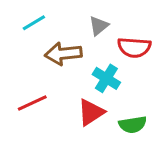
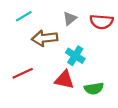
red semicircle: (134, 47) -> (102, 22), moved
red triangle: (91, 112) -> (64, 80), turned 45

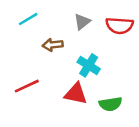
brown arrow: (45, 38) -> (53, 45), size x0.7

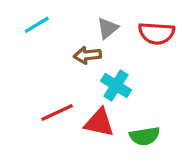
brown arrow: (53, 45) -> (87, 55), moved
red line: (27, 86) -> (57, 113), moved

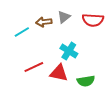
cyan line: (37, 25) -> (22, 32), moved
brown arrow: (87, 55) -> (44, 22), moved

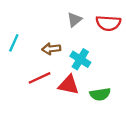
brown arrow: (44, 22) -> (51, 49), moved
cyan line: (22, 32) -> (14, 43), moved, turned -35

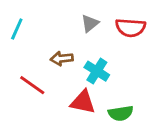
cyan line: (14, 43) -> (17, 29), moved
red line: (40, 78) -> (32, 85), moved, turned 60

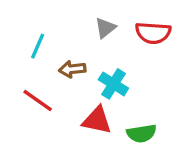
cyan line: (17, 29) -> (38, 46), moved

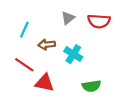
red triangle: (97, 120) -> (45, 83), moved

